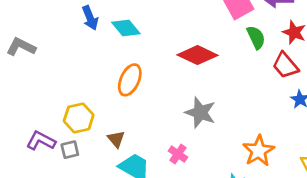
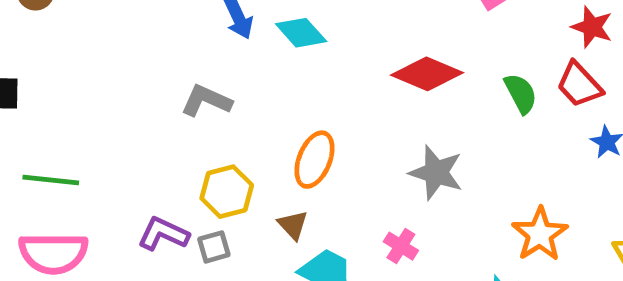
green semicircle: (256, 37) -> (521, 93), moved
gray L-shape: (21, 47) -> (206, 101), moved
orange ellipse: (130, 80) -> (314, 160), moved

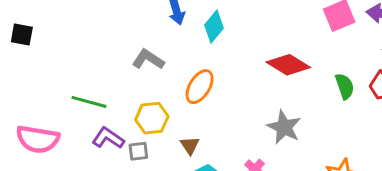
cyan diamond: (301, 33) -> (214, 27), turned 72
orange ellipse: (314, 160) -> (200, 87), moved
green line: (51, 180) -> (89, 102), moved

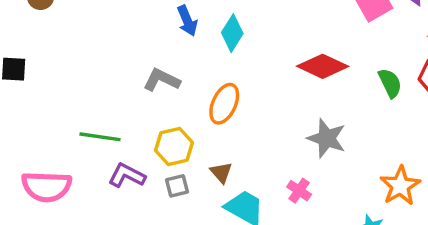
gray square: (138, 151) -> (177, 186), moved

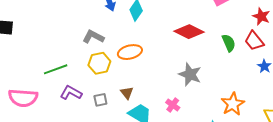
orange ellipse: (224, 104) -> (130, 52), turned 50
green line: (100, 137) -> (56, 69), turned -30
yellow hexagon: (174, 147) -> (99, 63), moved

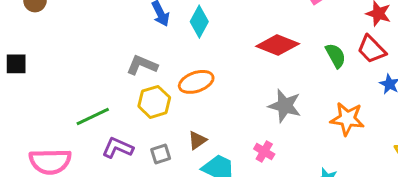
brown triangle: (127, 93) -> (197, 140), turned 40
orange star: (233, 104) -> (347, 119), moved, turned -30

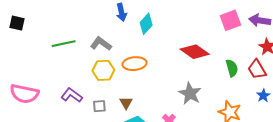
green line: (93, 117) -> (64, 44), moved
brown triangle: (197, 140) -> (126, 103), turned -40

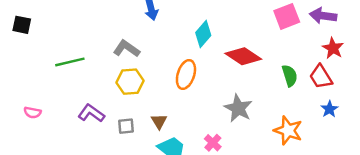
cyan diamond: (146, 24) -> (203, 34), moved
green line: (64, 44) -> (70, 62), moved
orange ellipse: (135, 64) -> (186, 74), moved, turned -65
pink semicircle: (24, 94) -> (32, 113), size x0.5

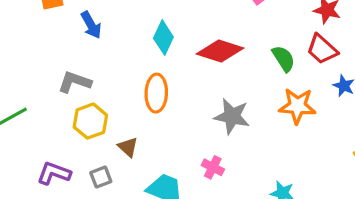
brown triangle: (159, 121) -> (128, 147), moved
orange star: (288, 130) -> (297, 106), moved

